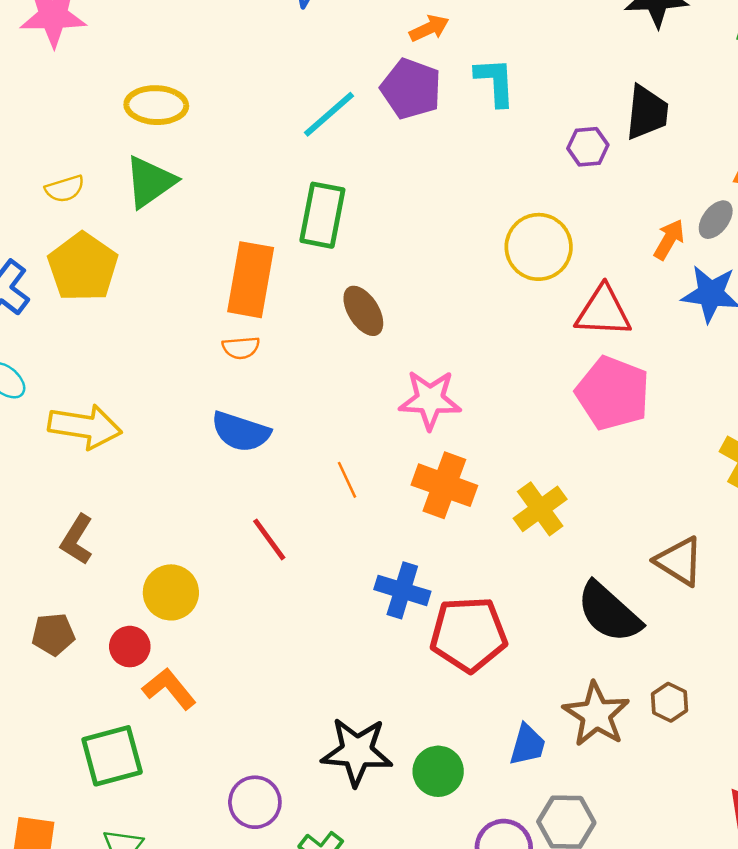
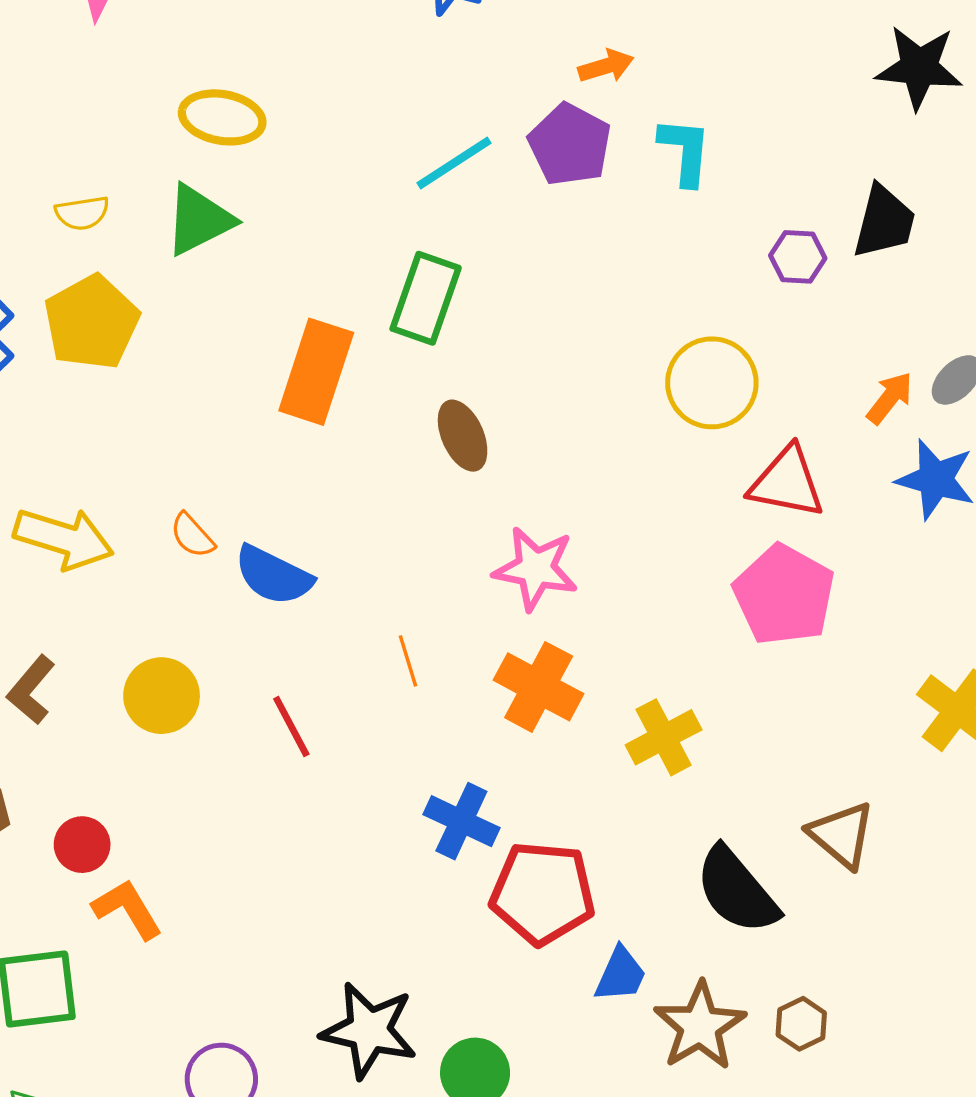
orange semicircle: (241, 348) -> (192, 535), moved, turned 45
yellow circle: (171, 592) -> (162, 696), moved
blue trapezoid: (527, 745) -> (620, 975), moved

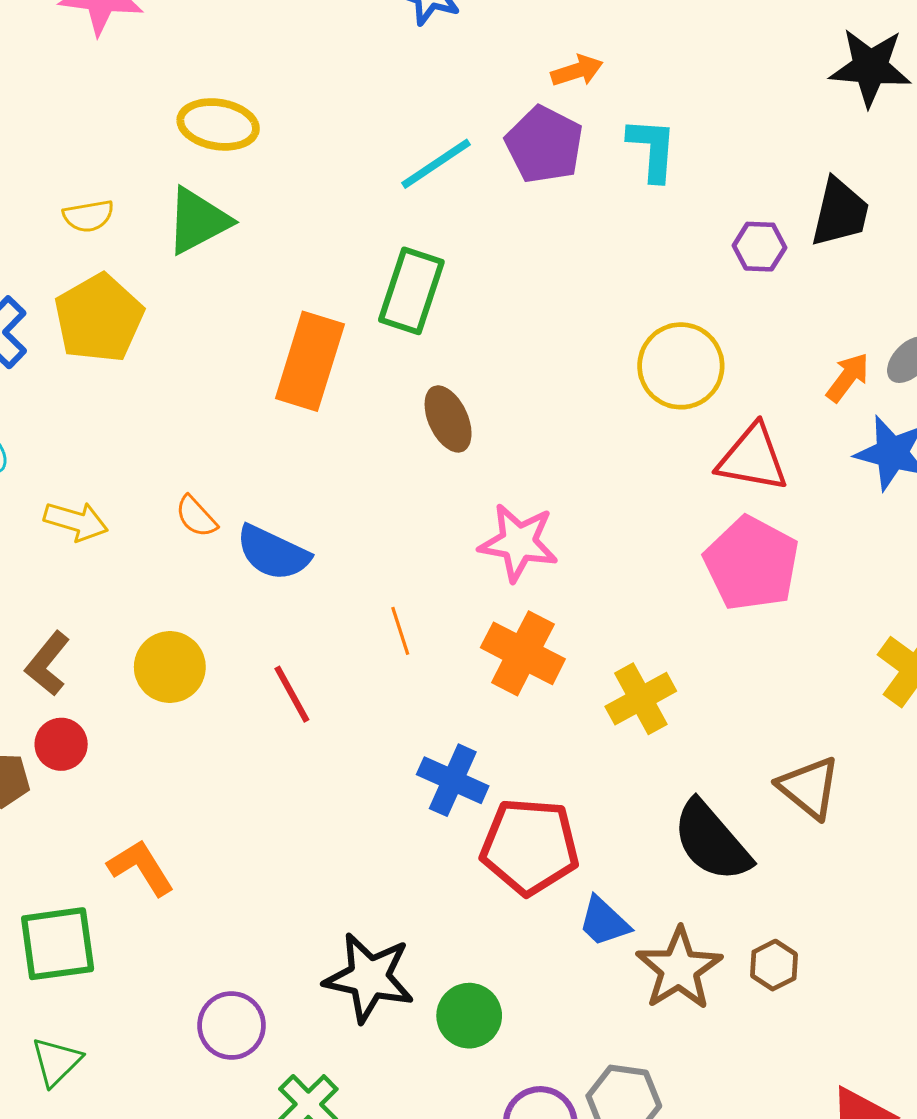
yellow arrow: (64, 538) -> (76, 521), size x0.7
red circle: (82, 845) -> (61, 744), moved
blue trapezoid: (620, 975) -> (604, 922), turned 110

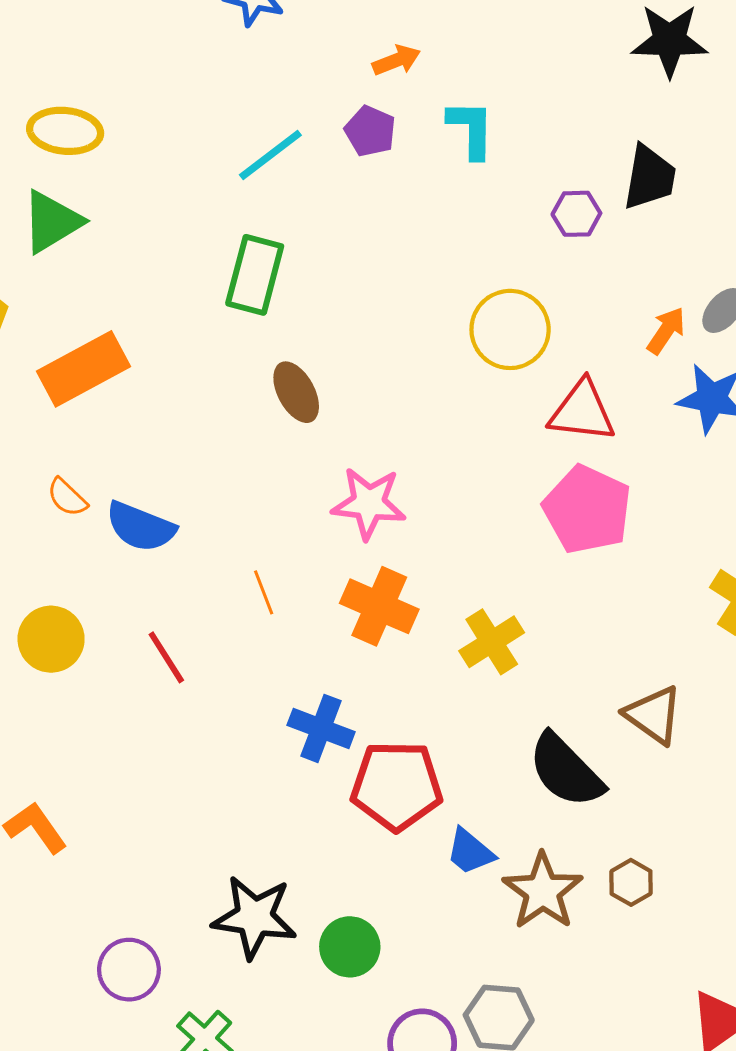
purple pentagon: (544, 145) -> (370, 131), size x0.7
orange rectangle: (310, 361) -> (83, 369), moved, turned 48

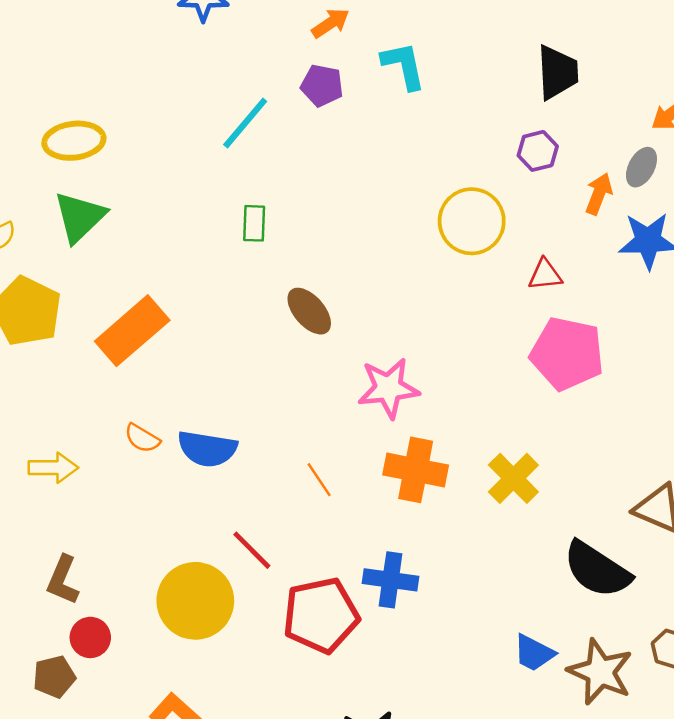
purple hexagon: (576, 214) -> (538, 151), moved
green rectangle: (255, 275) -> (254, 223), size x0.6
red triangle: (582, 411) -> (545, 275), size x0.6
yellow circle: (51, 639) -> (195, 601), moved, size x1.4
red pentagon: (397, 786) -> (321, 615), moved

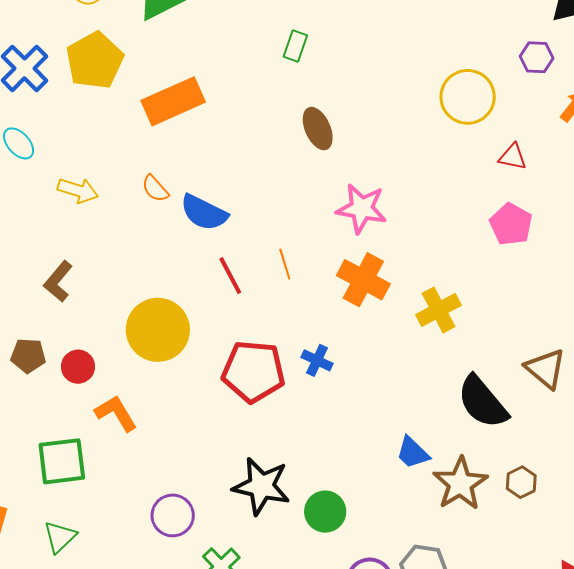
pink pentagon: (567, 354) -> (511, 224), size x0.7
red line: (252, 550) -> (230, 276), moved
blue cross: (391, 580) -> (317, 360), size x0.7
red circle: (90, 637) -> (78, 367), moved

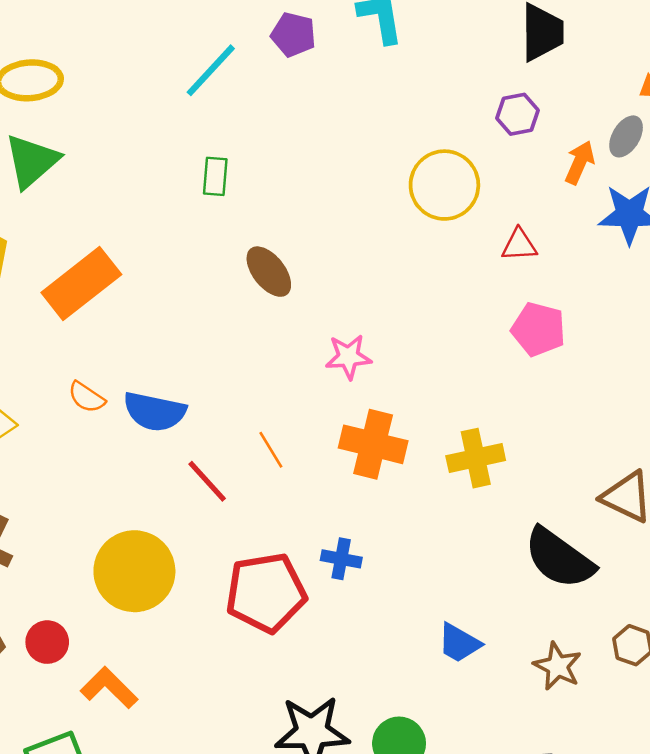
pink star: (362, 208) -> (348, 357), size x0.7
yellow cross: (439, 310) -> (476, 458), turned 30
blue trapezoid: (413, 453) -> (459, 643), moved
brown star: (460, 484) -> (558, 666), size x0.7

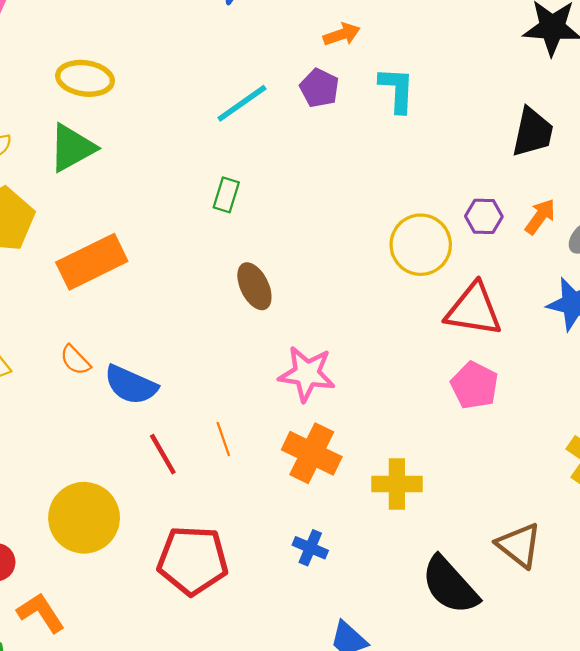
purple hexagon: (518, 114) -> (484, 216), moved
orange arrow: (580, 162) -> (540, 217), moved
red triangle: (519, 245) -> (474, 310), size x1.8
pink star: (348, 357) -> (307, 374), size x1.4
blue cross: (341, 559) -> (310, 548), moved

